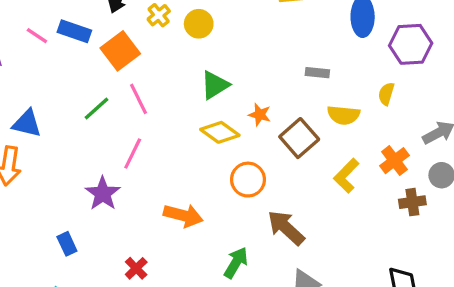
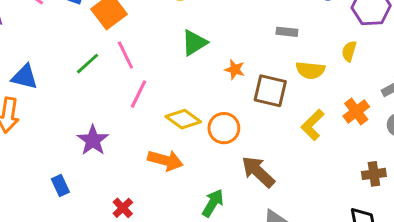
yellow diamond: (220, 132) -> (183, 119), moved
brown square: (299, 138) -> (270, 91), turned -36
pink line: (133, 154) -> (139, 94), moved
brown cross: (412, 202) -> (374, 174), moved

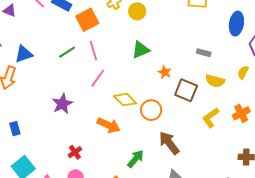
blue triangle: (25, 77) -> (24, 54), turned -42
blue rectangle: (60, 186) -> (15, 129), moved

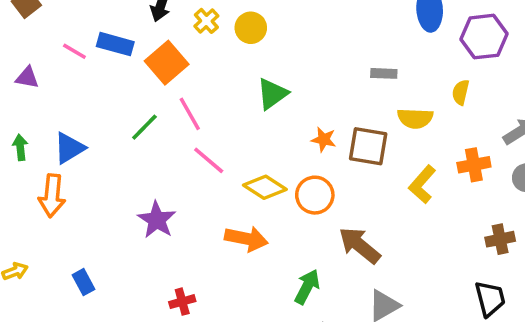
orange star: (165, 72) -> (324, 139), moved
pink line: (98, 78) -> (209, 160), turned -72
orange cross: (241, 113) -> (474, 165), turned 30
red cross: (75, 152) -> (182, 302), moved, turned 32

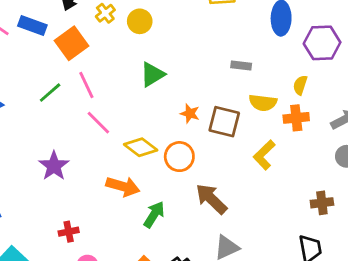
orange cross: (474, 165) -> (296, 118), moved
green arrow: (307, 287) -> (154, 214), moved

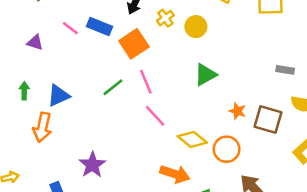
purple star: (54, 166) -> (92, 165), moved

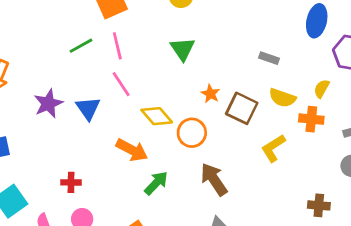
green triangle: (205, 75) -> (182, 49), turned -45
blue triangle: (59, 95) -> (88, 108), moved, turned -50
purple star: (92, 165) -> (48, 104), moved

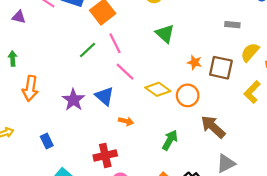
yellow semicircle: (282, 98) -> (250, 52), turned 126
orange arrow: (132, 150) -> (126, 121), moved, size x0.6
red cross: (71, 182) -> (105, 155), size x1.5

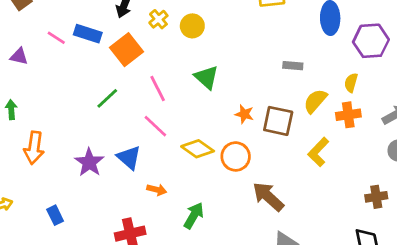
pink line: (115, 43) -> (158, 89), moved
green arrow: (170, 140) -> (194, 216), moved

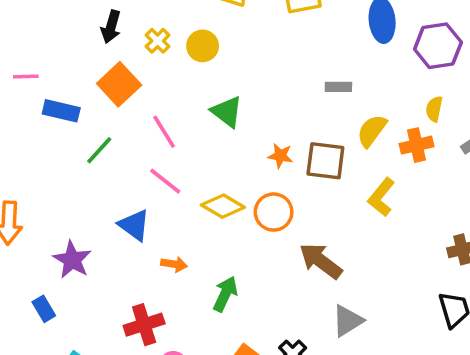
blue rectangle: (88, 34) -> (61, 111), moved
pink line: (56, 38) -> (26, 76), turned -30
yellow semicircle: (351, 83) -> (434, 109), moved
purple star: (89, 162) -> (72, 260), moved

